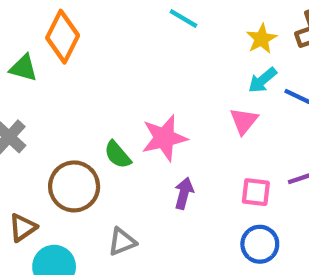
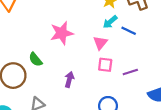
pink star: (164, 138) -> (62, 33), moved
pink square: (256, 192) -> (105, 65), moved

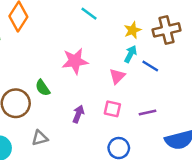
cyan arrow: (110, 22) -> (131, 54), turned 152
pink square: (105, 65) -> (112, 109), moved

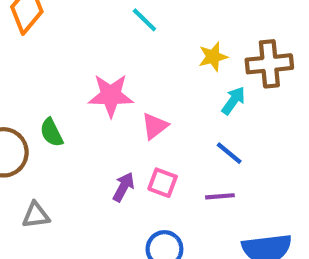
cyan arrow: (131, 54) -> (234, 101), moved
blue line: (150, 66) -> (229, 153), moved
pink triangle: (117, 76) -> (155, 126), moved
purple arrow: (78, 114) -> (123, 187), moved

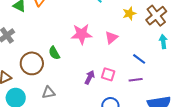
brown cross: (269, 64) -> (156, 16), turned -30
cyan arrow: (234, 101) -> (163, 42), moved, turned -40
pink triangle: (155, 126) -> (111, 38), moved

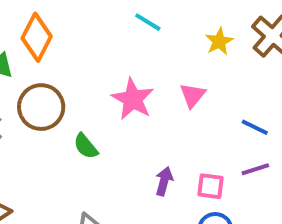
pink star: (82, 34) -> (133, 99), turned -30
brown circle: (32, 63) -> (41, 107), moved
pink square: (108, 74) -> (210, 186), moved

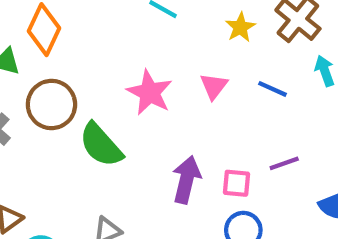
blue line: (255, 127) -> (272, 89), moved
green semicircle: (86, 146) -> (101, 145), size x1.6
purple arrow: (164, 181) -> (186, 180), size x1.5

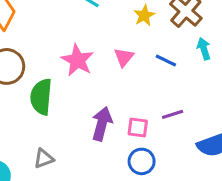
green semicircle: (101, 145) -> (41, 97), turned 45

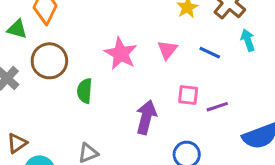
green semicircle: (41, 97) -> (85, 91), size x0.7
pink square: (138, 128) -> (188, 95), moved

